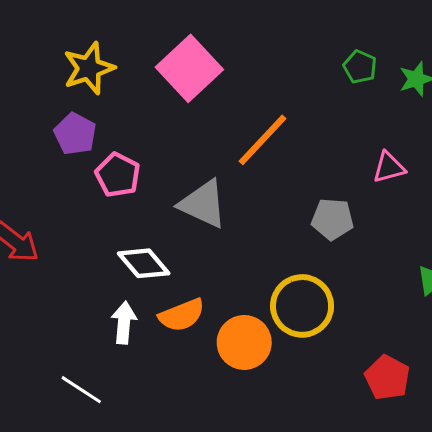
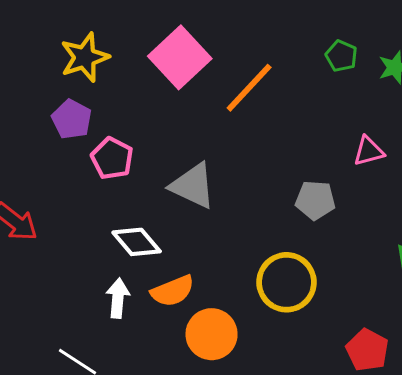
orange line: (262, 140) -> (249, 88), moved
orange circle: (244, 342) -> (212, 334), moved

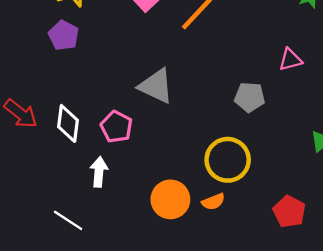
pink pentagon: (112, 158) -> (116, 127), moved
white diamond: (137, 242) -> (68, 123), moved, turned 48
orange semicircle: (173, 291) -> (213, 202), moved, size x0.7

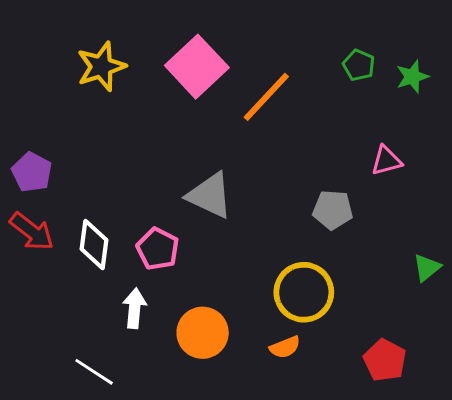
purple pentagon: (64, 35) -> (32, 172), moved
orange circle: (170, 199) -> (203, 333), moved

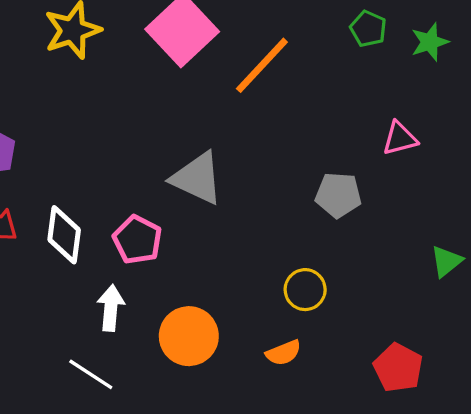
yellow circle: (304, 292) -> (305, 290), size x0.6
white line: (94, 372) -> (91, 374), moved

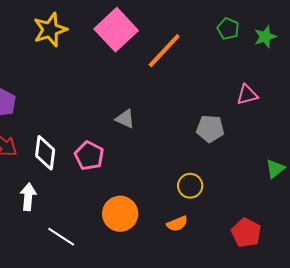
gray triangle: (197, 178) -> (125, 119), size x0.6
white arrow: (111, 308) -> (28, 197), moved

